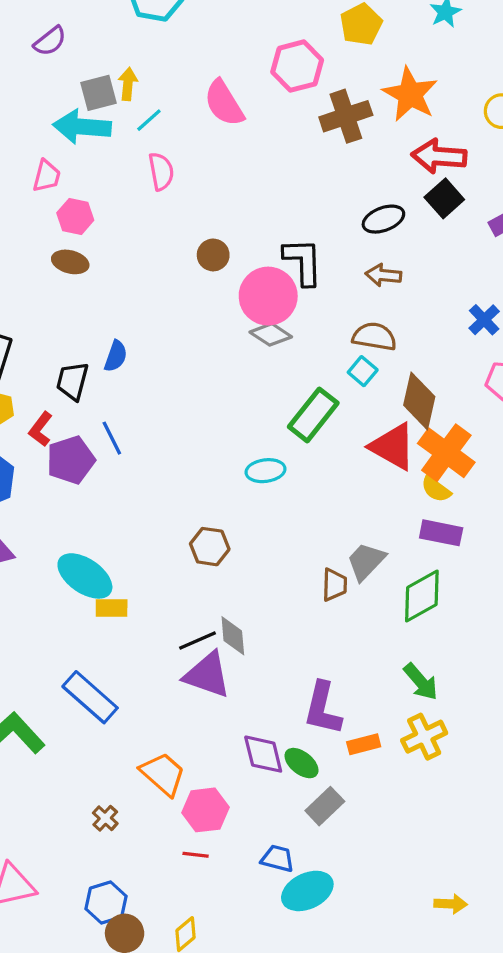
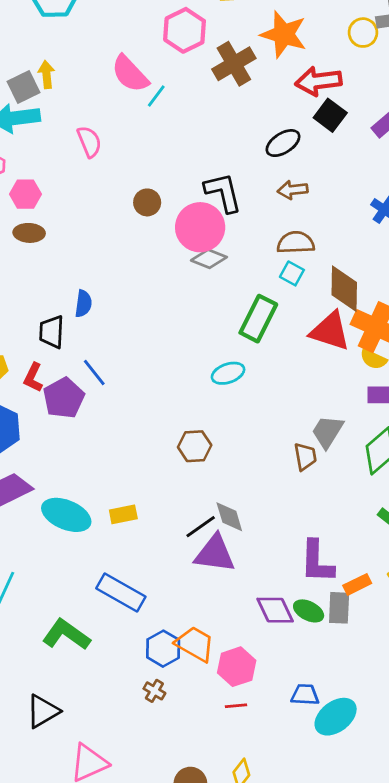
cyan line: (149, 120) -> (156, 96), moved
cyan ellipse: (85, 576) -> (66, 515), moved
gray rectangle: (325, 806) -> (339, 608), moved, turned -32
blue hexagon: (106, 903) -> (163, 649), moved

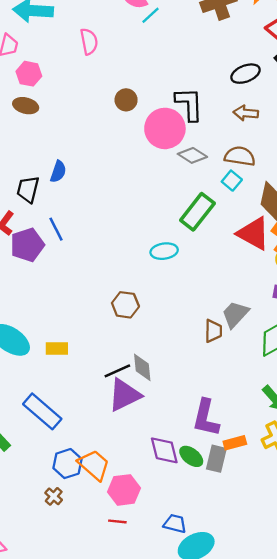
gray diamond: (209, 259) -> (192, 155), moved
purple triangle: (215, 554) -> (124, 395), turned -45

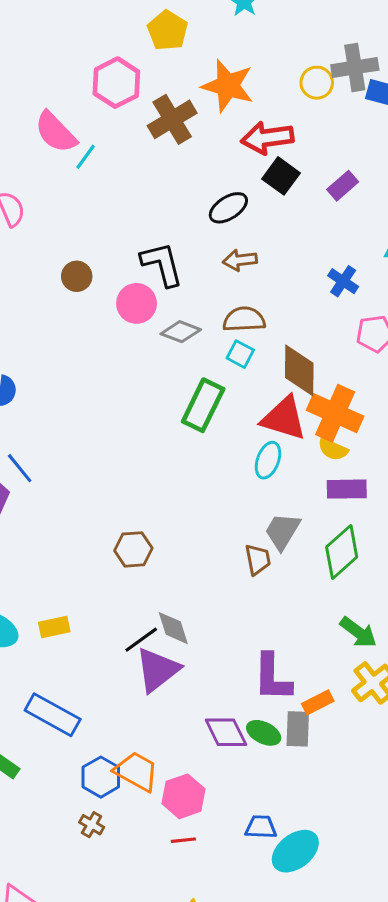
pink circle: (165, 128) -> (137, 303), size x0.7
cyan ellipse: (164, 251) -> (268, 460), moved, turned -50

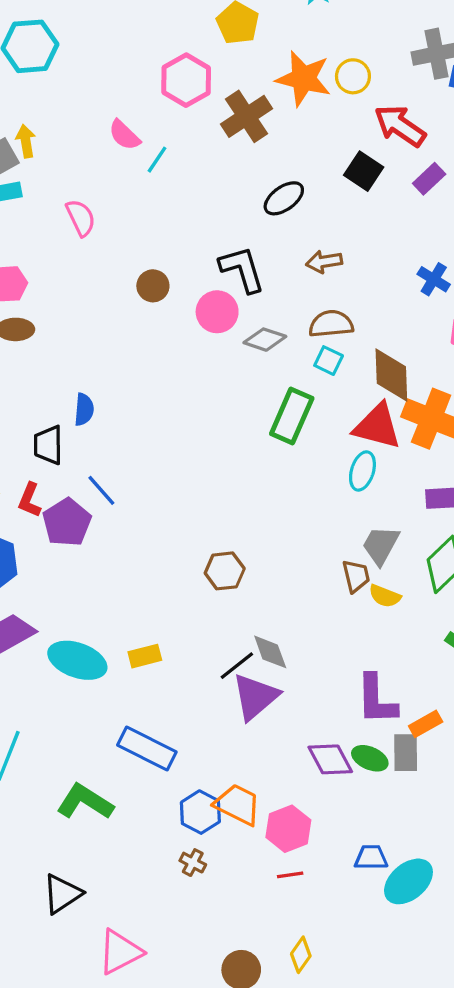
yellow circle: (317, 83) -> (353, 76), moved
pink semicircle: (56, 132) -> (124, 135), size x0.7
red arrow: (267, 138) -> (400, 126), moved, turned 45
black ellipse: (228, 208) -> (284, 198), moved
yellow semicircle: (333, 449) -> (385, 596), moved

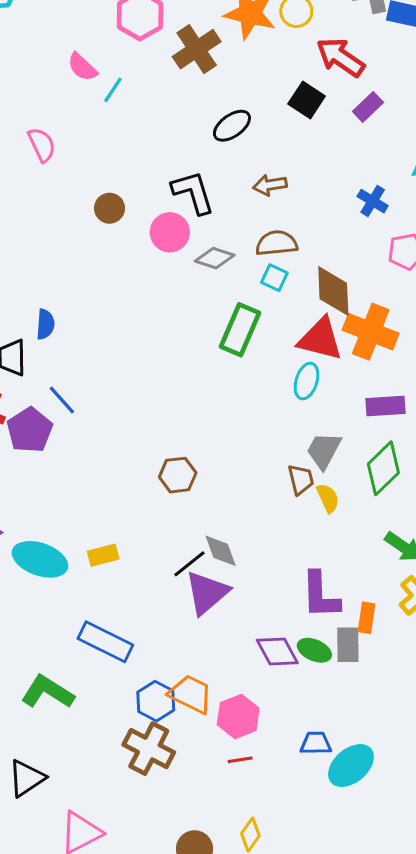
yellow semicircle: (385, 596) -> (328, 498), turned -136
orange rectangle: (426, 724) -> (367, 618), turned -52
brown cross: (193, 863) -> (149, 749), size x2.0

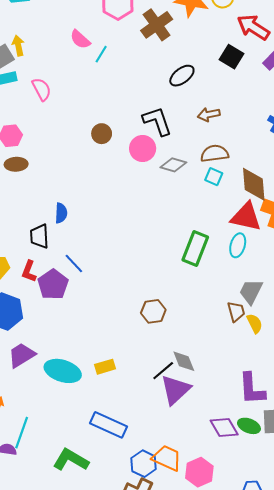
pink semicircle: (42, 145) -> (42, 89), moved
green rectangle: (240, 330) -> (195, 249), moved

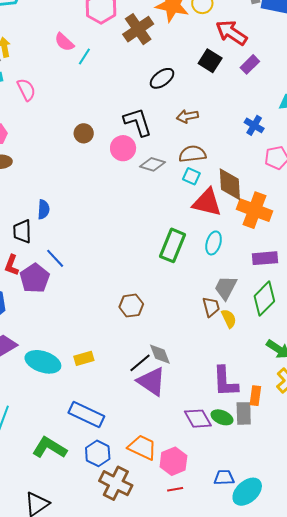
red triangle: (246, 217) -> (207, 202), moved
purple triangle: (175, 390) -> (152, 381), turned -44
blue hexagon: (144, 464) -> (98, 453), moved

